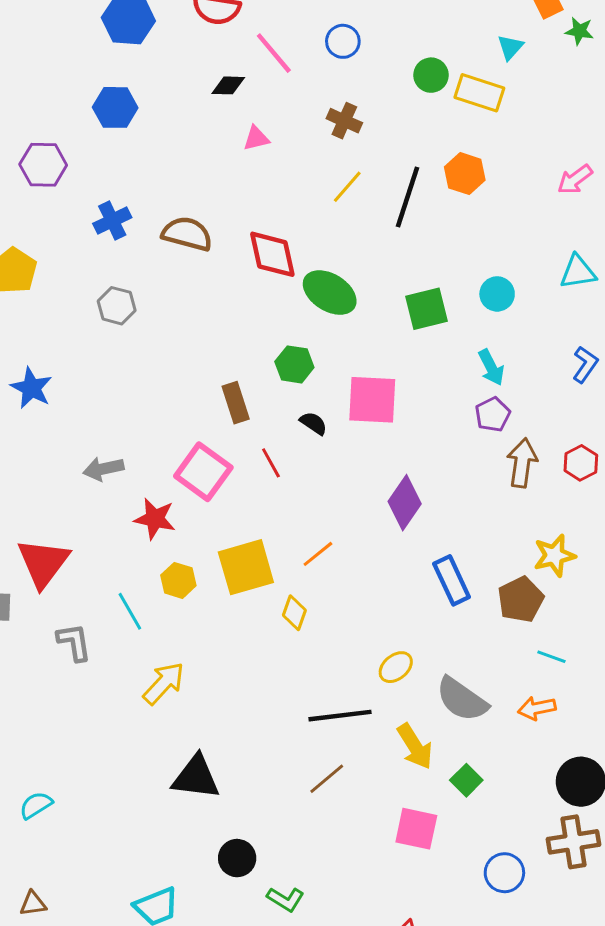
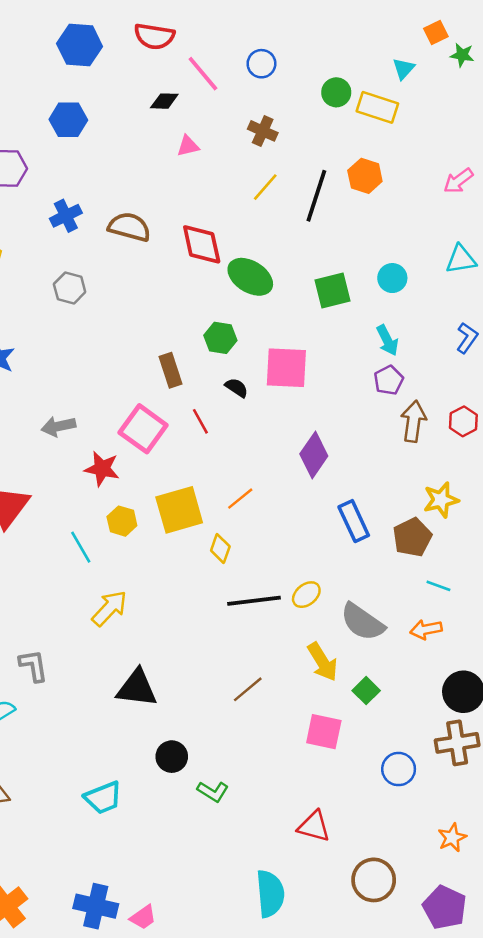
gray L-shape: (74, 642) -> (33, 666), moved
black line: (340, 716) -> (254, 601), moved

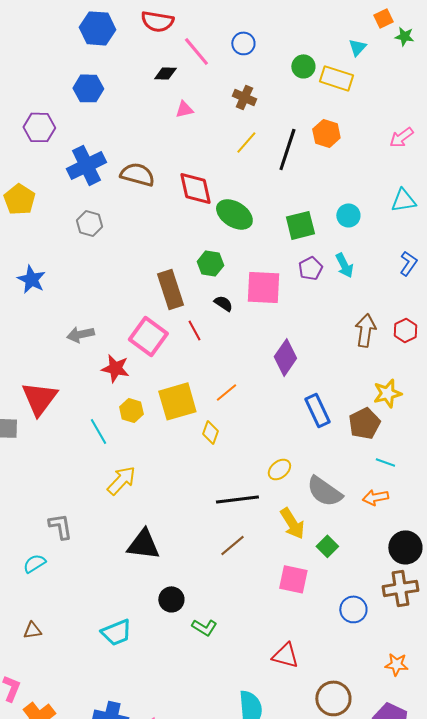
blue cross: (66, 216) -> (86, 165), size x1.5
brown rectangle: (171, 370) -> (170, 289), size x1.4
purple pentagon: (389, 380) -> (310, 268), moved
black line: (254, 601) -> (237, 499), moved
orange star: (452, 838) -> (396, 664), turned 30

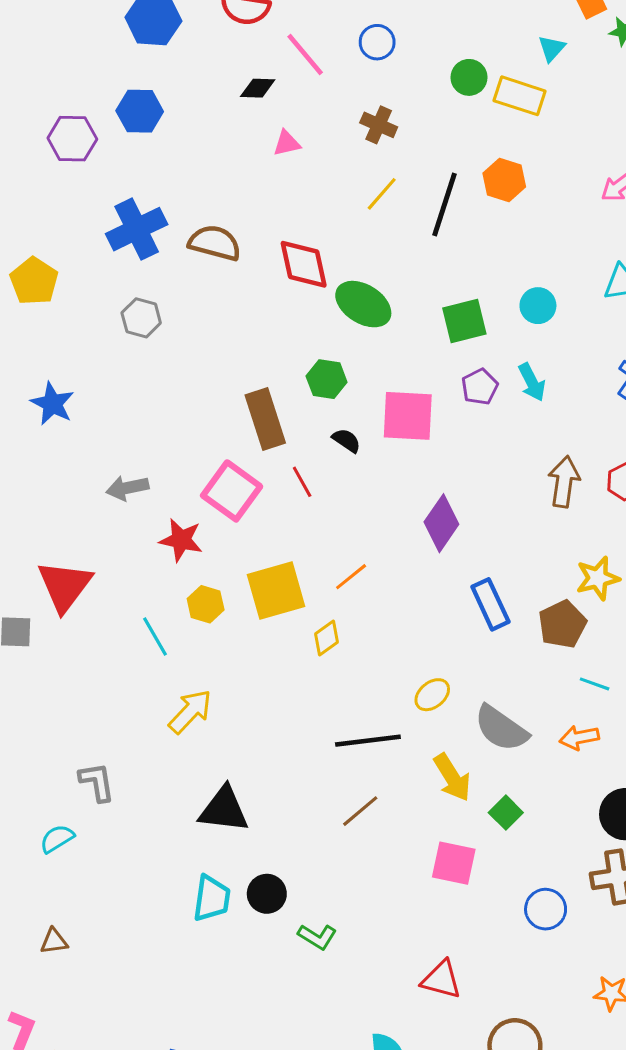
purple hexagon: (39, 127) -> (72, 139), moved
yellow diamond: (210, 432) -> (327, 638), turned 35
cyan trapezoid: (116, 632) -> (212, 898), moved, turned -60

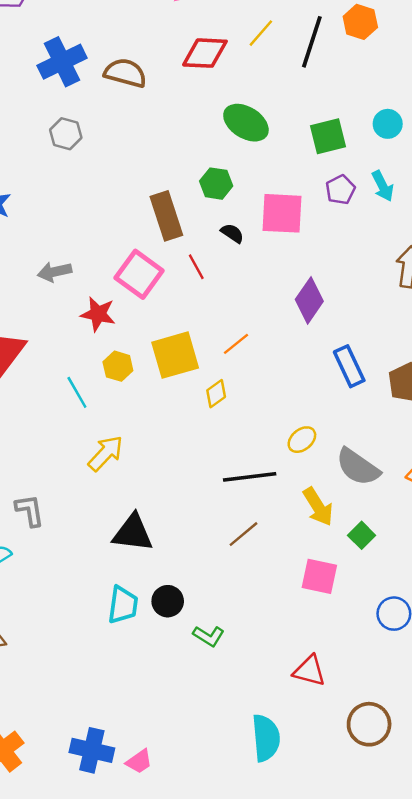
red diamond: (304, 264) -> (205, 53), moved, turned -75

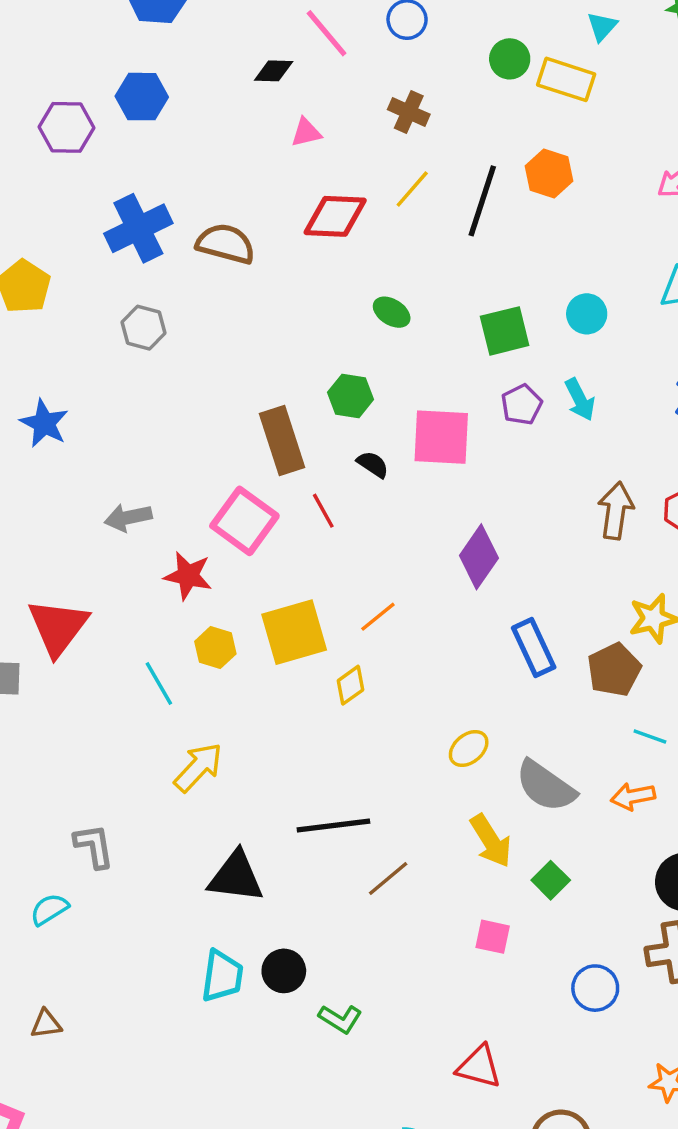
green ellipse: (246, 123) -> (392, 312), size x0.6
black line: (250, 477) -> (333, 825), moved
pink square: (319, 576) -> (493, 937), size x0.7

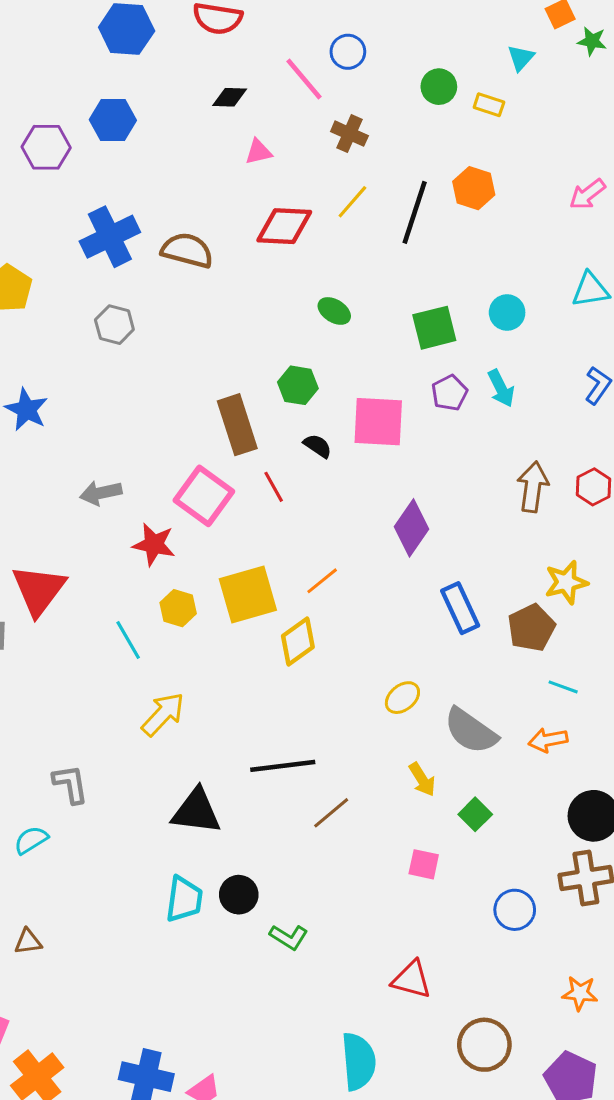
pink line: (327, 33) -> (304, 79), moved
yellow rectangle: (566, 79) -> (489, 105), size x0.6
yellow diamond: (351, 685) -> (298, 641), size x1.4
yellow arrow: (491, 841) -> (422, 779), size x0.7

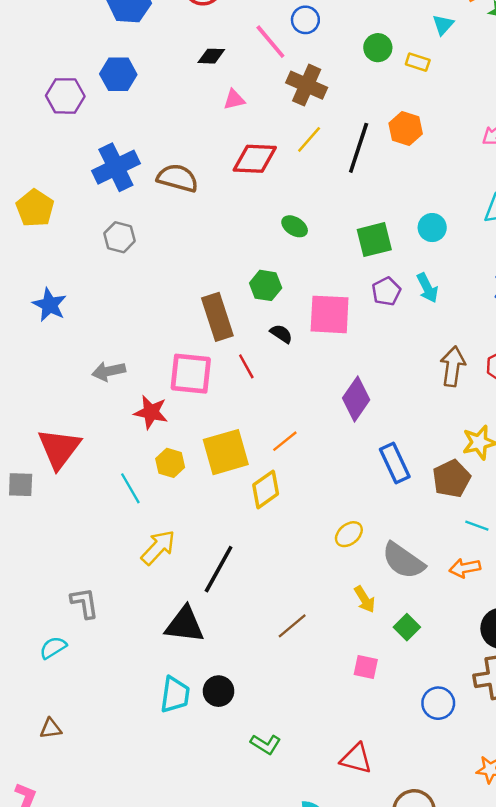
brown cross: (349, 134) -> (307, 85), size x1.4
pink square: (204, 496) -> (191, 374), turned -30
black line: (283, 766) -> (219, 569), moved, turned -54
green L-shape: (289, 937) -> (266, 744), moved

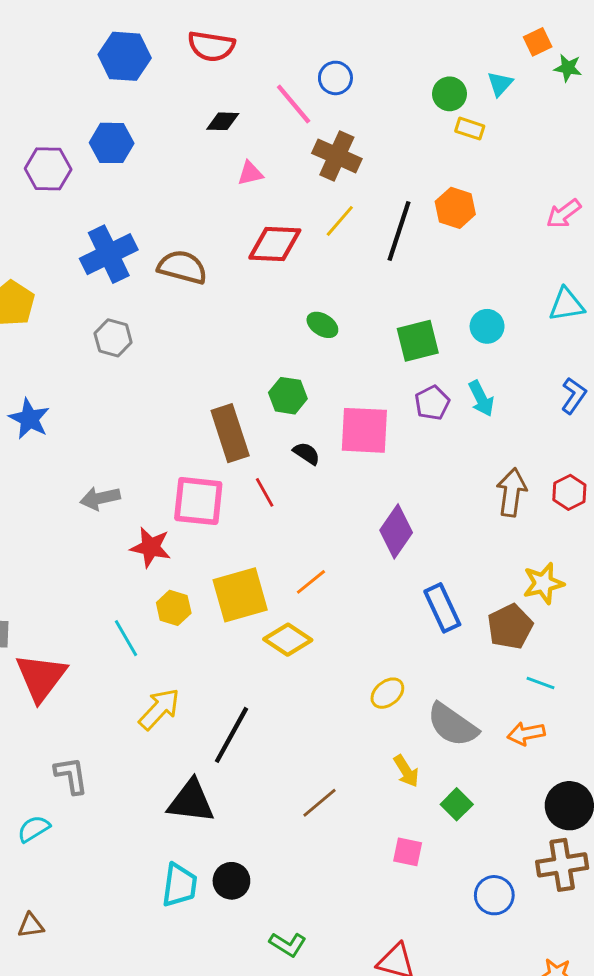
green circle: (378, 48) -> (450, 94), moved
red triangle: (59, 448) -> (41, 677), moved
yellow diamond: (266, 489) -> (288, 640), turned 69

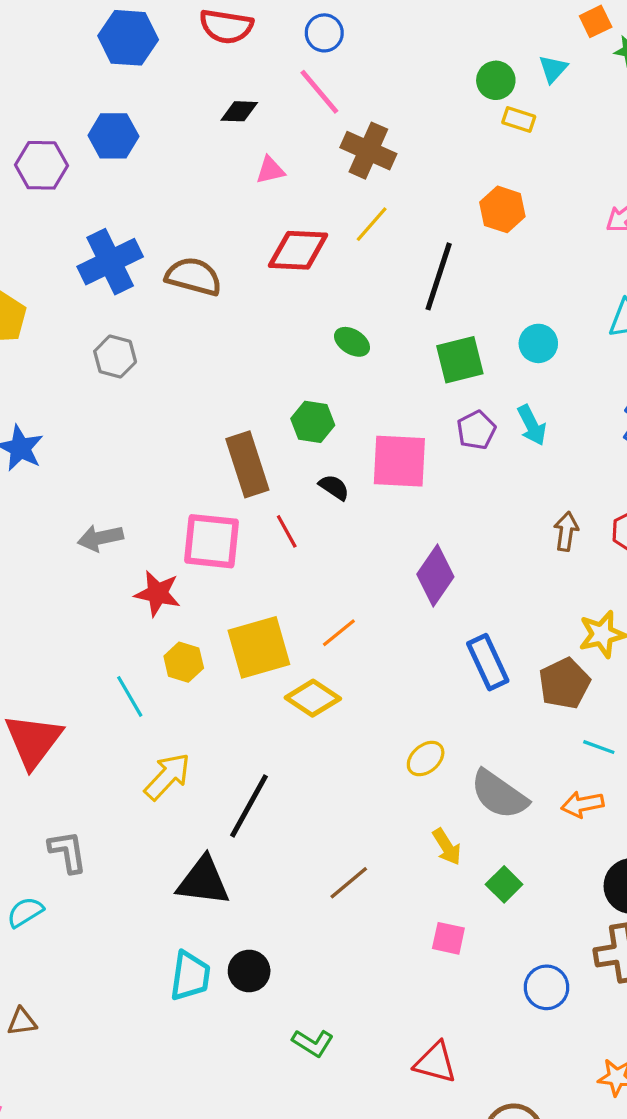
blue circle: (335, 78) -> (324, 33), moved
black line: (399, 231) -> (439, 276), moved
brown arrow: (512, 492) -> (566, 531), size x0.7

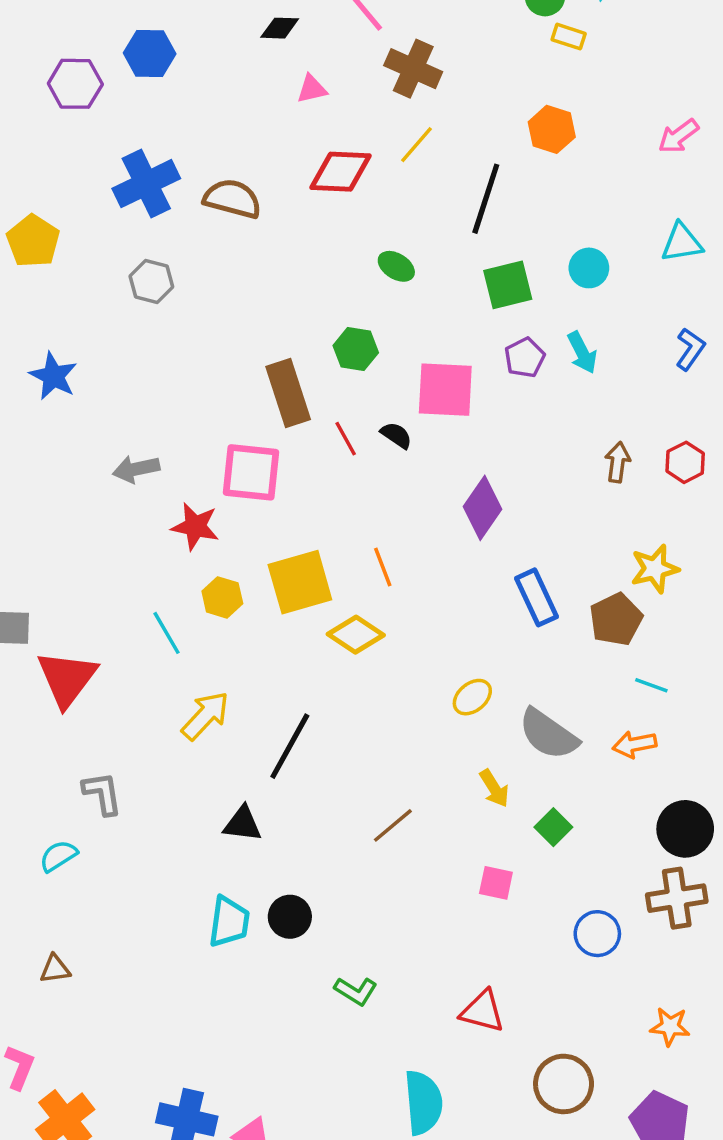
black semicircle: (334, 487) -> (396, 435), moved
red line: (287, 531) -> (346, 439), moved
orange line: (339, 633) -> (383, 567), turned -72
black triangle: (203, 881) -> (243, 824), size x0.7

